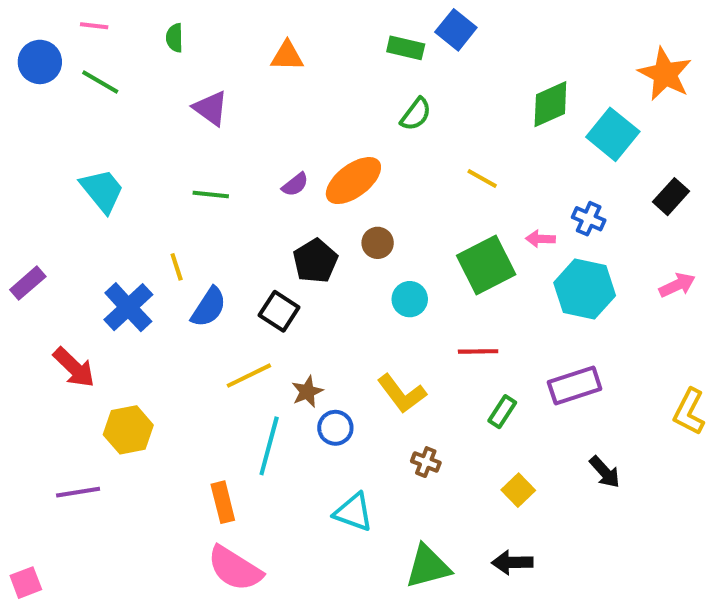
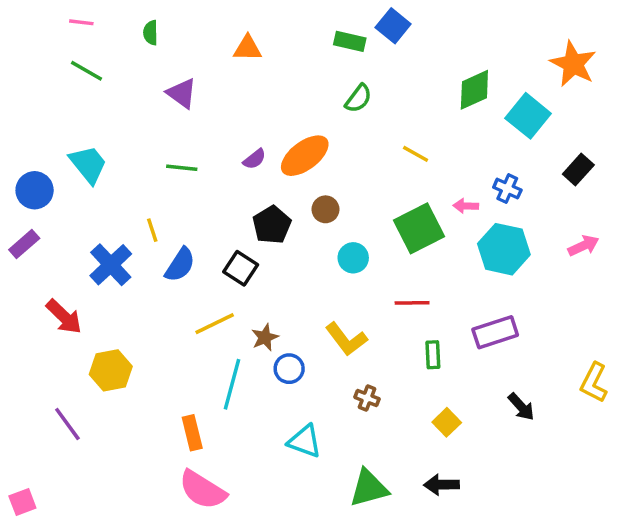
blue circle: (40, 62) -> (35, 190), moved
green rectangle: (502, 412) -> (433, 355), turned -36
yellow L-shape: (689, 412) -> (594, 382), moved
purple line: (78, 492) -> (67, 424), turned 63

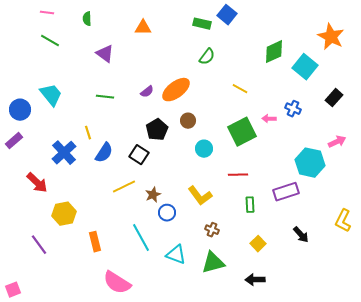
cyan hexagon: (504, 249) -> (310, 163), moved
cyan line: (232, 384) -> (141, 238), moved, turned -44
orange rectangle: (192, 433) -> (95, 242), moved
green triangle: (369, 488) -> (213, 263), moved

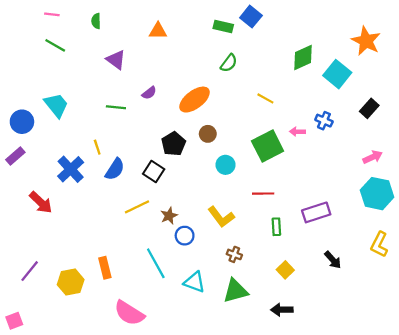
purple semicircle: (147, 92) -> (149, 93), moved
cyan hexagon: (310, 163) -> (377, 194), moved
yellow hexagon: (64, 214) -> (71, 282), moved
purple line: (39, 245) -> (30, 271), moved, turned 75

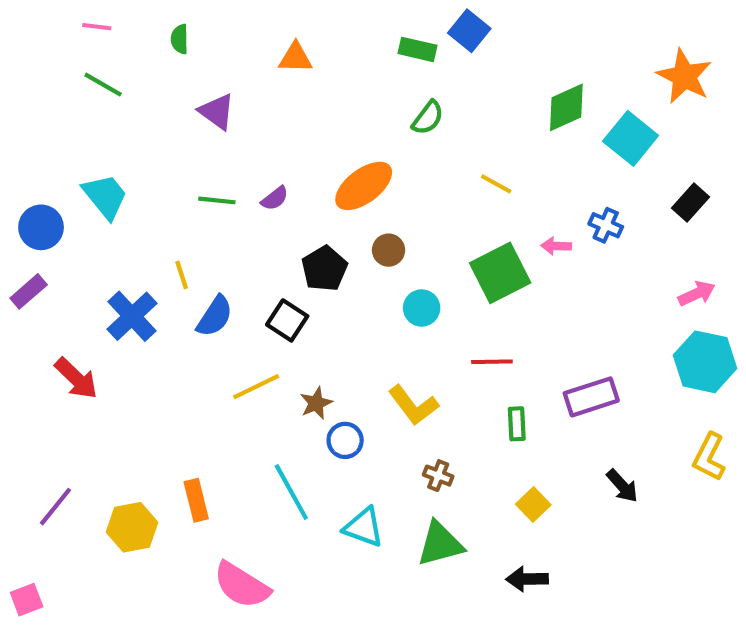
purple semicircle: (149, 93) -> (275, 198), moved

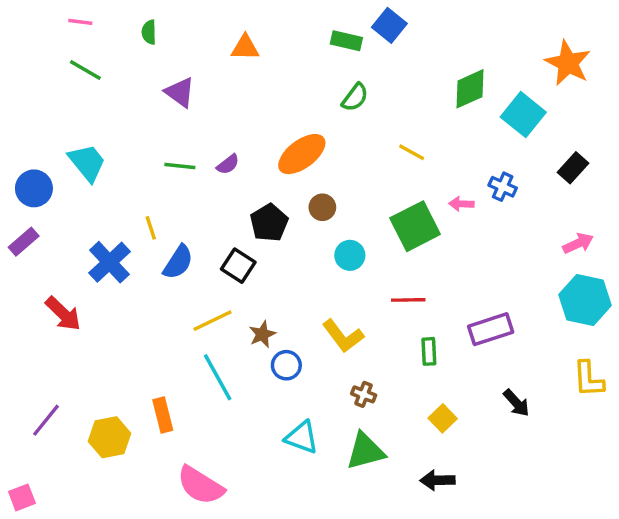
yellow L-shape: (709, 457) -> (588, 379), turned -30
cyan line: (291, 492) -> (218, 377), moved

